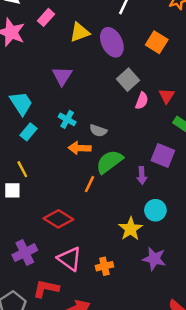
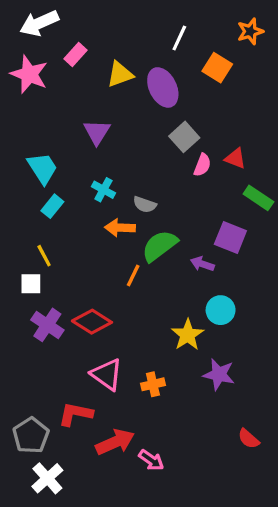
orange square: (157, 42) -> (217, 68), moved
red triangle: (167, 96) -> (235, 158), turned -42
purple arrow: (142, 175) -> (202, 264), turned 112
purple cross: (25, 253) -> (47, 325), moved, turned -30

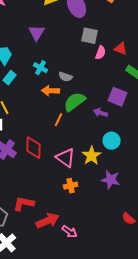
gray square: (184, 137) -> (90, 36), turned -36
red diamond: (92, 322) -> (34, 148), turned 60
pink triangle: (107, 374) -> (66, 158), moved

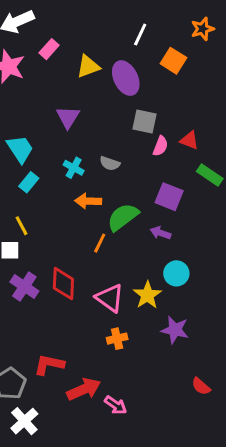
gray semicircle: (66, 77) -> (110, 163), moved
purple square: (118, 97) -> (169, 197), moved

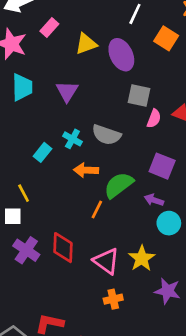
cyan trapezoid: (20, 149) -> (22, 87), moved, turned 32
gray semicircle: (110, 163) -> (106, 135), size x1.5
cyan rectangle: (29, 182) -> (43, 152), moved
cyan circle: (176, 273) -> (169, 223), moved

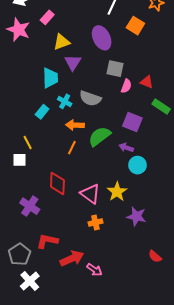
yellow triangle: (86, 44) -> (62, 42), moved
cyan trapezoid: (22, 87) -> (50, 78), moved
purple triangle: (67, 91) -> (73, 62), moved
orange line: (97, 209) -> (72, 148), moved
purple cross: (26, 250) -> (30, 206), moved

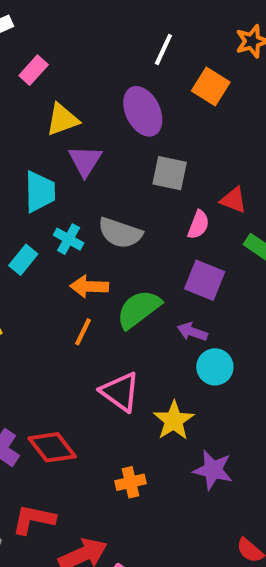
pink semicircle: (126, 86) -> (198, 225), moved
red diamond: (57, 184) -> (52, 447), moved, turned -40
pink triangle: (90, 194) -> (120, 392), moved

